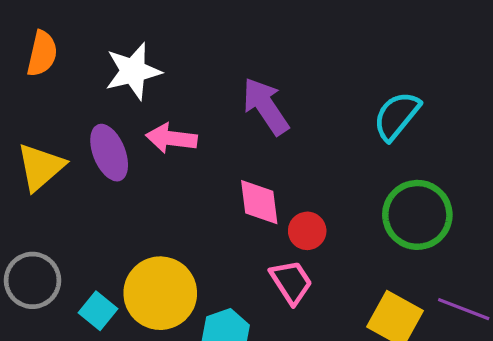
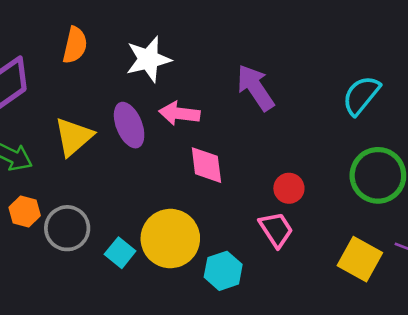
pink diamond: (259, 202) -> (206, 165), moved

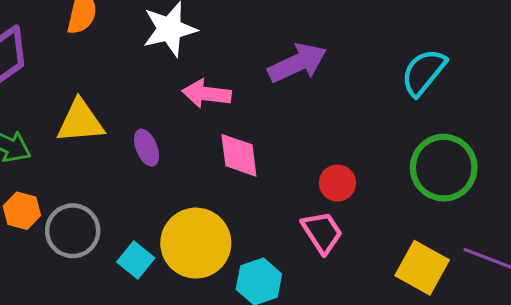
purple arrow: (255, 88) -> (297, 63), turned 99
purple ellipse: (129, 125) -> (147, 148), moved, size x0.7
yellow triangle: (74, 137) -> (80, 121), turned 36

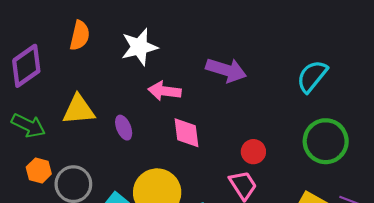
purple arrow: (297, 63) -> (226, 70), turned 42

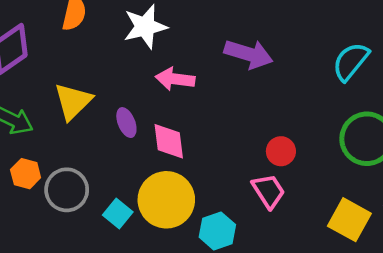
yellow triangle: (79, 110) -> (73, 101), turned -40
pink diamond: (186, 133) -> (169, 141), moved

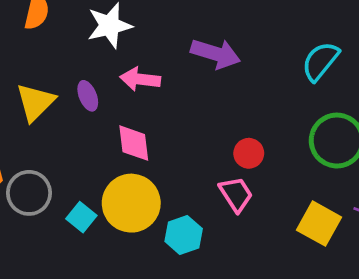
purple ellipse: (126, 123) -> (88, 96), moved

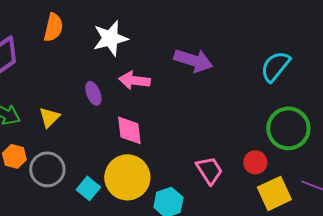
yellow triangle: (35, 102) -> (49, 117), moved, size x0.7
red circle: (249, 153) -> (255, 162), moved
yellow square: (319, 224) -> (274, 193), turned 36

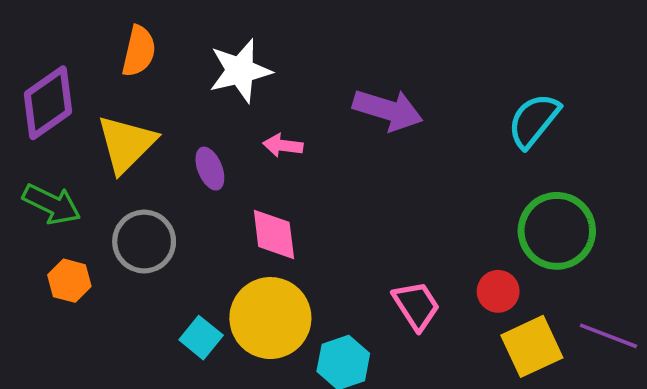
pink arrow: (134, 80) -> (283, 145), size x0.7
yellow triangle: (49, 117) -> (126, 144), moved, size x1.6
gray circle: (47, 169) -> (144, 242), moved

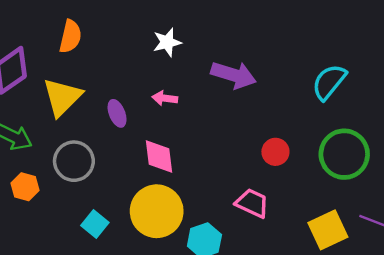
white star: (240, 71) -> (167, 42), moved, size x0.7
red circle: (498, 291) -> (275, 152), moved
pink trapezoid: (416, 306) -> (252, 203), turned -32
cyan square: (201, 338) -> (95, 224), moved

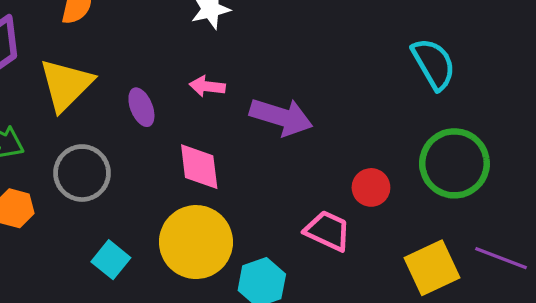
purple arrow: (234, 75) -> (281, 117), moved
cyan semicircle: (329, 82) -> (434, 64), turned 111
red circle: (275, 152) -> (371, 187), moved

